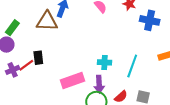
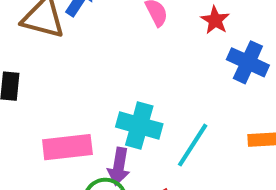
cyan cross: (104, 62) -> (139, 125), size x1.5

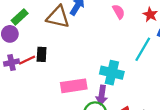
cyan line: (193, 145) -> (143, 49), moved

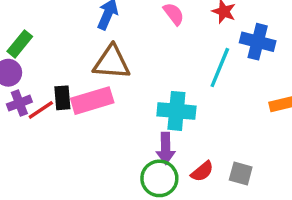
brown triangle: (58, 17) -> (112, 62), moved
purple cross: (11, 63) -> (19, 103), moved
pink rectangle: (74, 86) -> (92, 101), moved

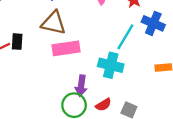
pink rectangle: (92, 101) -> (66, 48), moved
cyan cross: (176, 111) -> (111, 65), moved

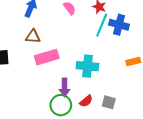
brown triangle: (54, 23) -> (33, 37), size x0.7
cyan line: (125, 37) -> (102, 25), moved

